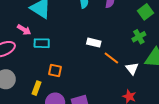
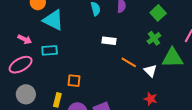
pink arrow: (24, 30) -> (25, 39), moved
cyan rectangle: (42, 43) -> (50, 50), moved
white rectangle: (94, 43) -> (109, 41), moved

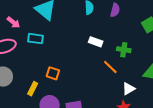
green cross: (154, 38) -> (124, 50), moved, turned 32
white triangle: (150, 71) -> (129, 89), moved, turned 32

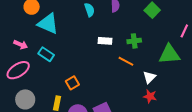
cyan rectangle: (35, 39) -> (46, 54), turned 42
orange square: (53, 73) -> (72, 83), turned -32

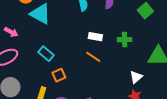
cyan rectangle: (46, 54) -> (46, 54), moved
orange line: (126, 61) -> (93, 57), moved

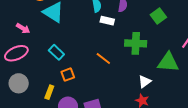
white rectangle: (95, 37) -> (107, 21), moved
green cross: (125, 40) -> (136, 43), size x1.5

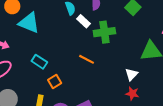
white rectangle: (107, 21) -> (83, 21), turned 40
green cross: (136, 43) -> (104, 32), moved

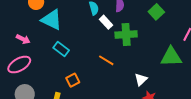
cyan rectangle: (39, 62) -> (61, 49), moved
white triangle: (131, 74) -> (141, 79), moved

